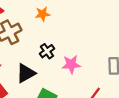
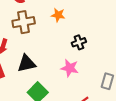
black cross: (47, 51) -> (79, 42), moved

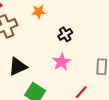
pink star: (70, 68) -> (62, 62), turned -30

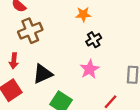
orange star: (39, 12) -> (83, 14), moved

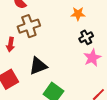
red arrow: (14, 61) -> (11, 44), moved
pink star: (90, 69) -> (92, 58), moved

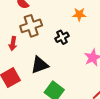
black cross: (86, 37) -> (62, 37), moved

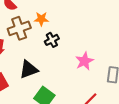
orange star: (79, 14) -> (41, 19), moved

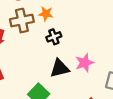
black triangle: (29, 69) -> (60, 68), moved

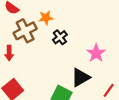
black triangle: (60, 68) -> (80, 77), moved

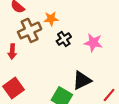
pink star: (96, 53) -> (93, 43), moved, turned -30

